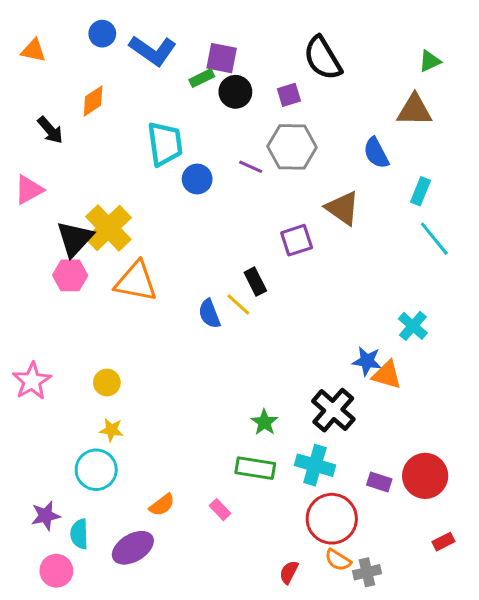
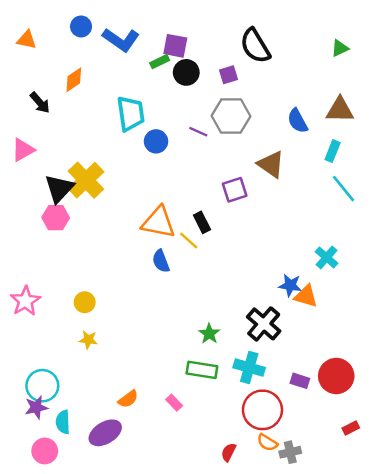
brown triangle: (414, 110) -> (340, 110), moved
orange triangle: (136, 282) -> (158, 222), moved
blue semicircle: (209, 314) -> (161, 261), moved
cyan circle: (96, 470) -> (42, 386), moved

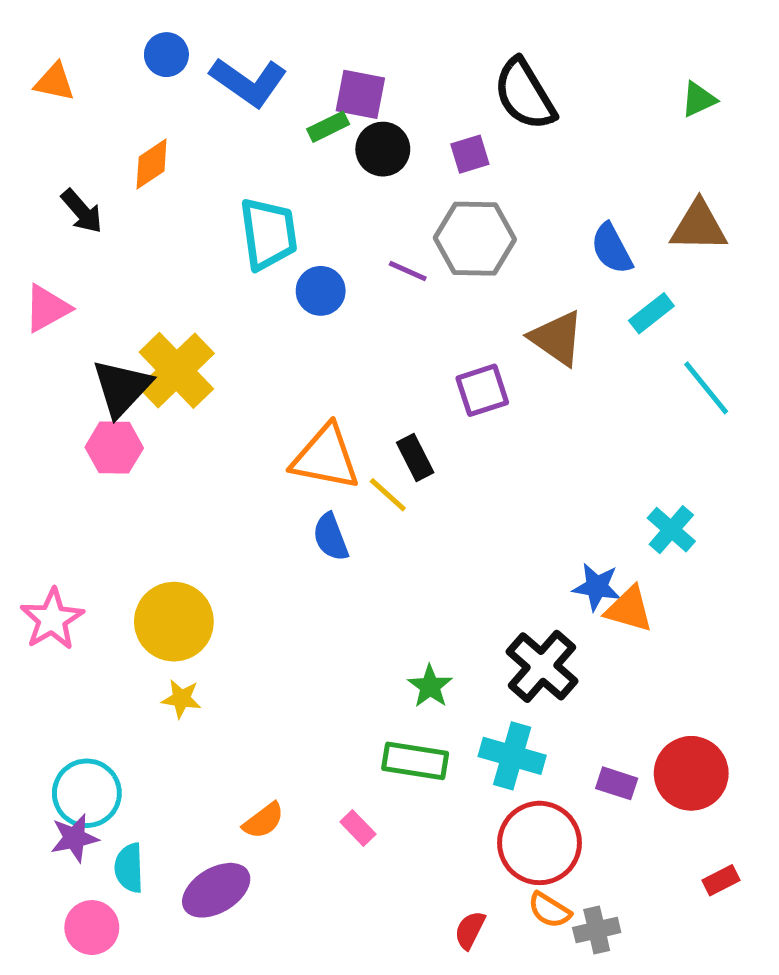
cyan rectangle: (333, 151) -> (651, 313), moved, turned 30
yellow circle: (85, 302) -> (174, 622), size x1.8

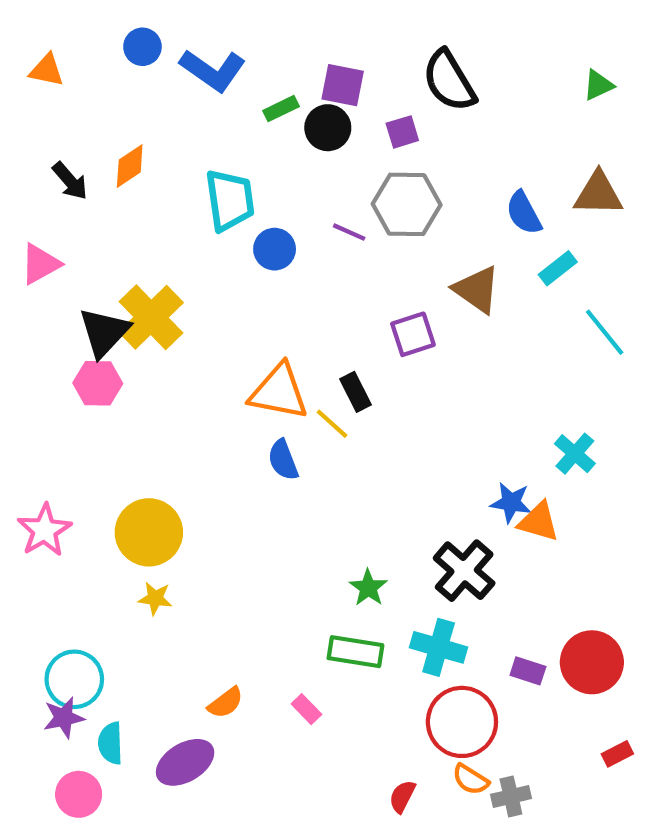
purple square: (360, 94) -> (343, 85), moved
orange diamond: (152, 164) -> (130, 166), moved

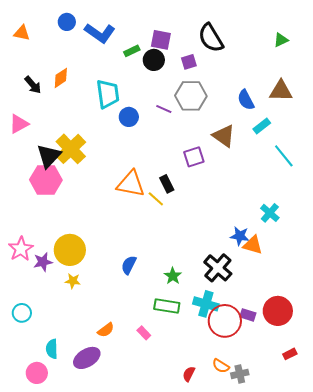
pink hexagon: (98, 383) -> (46, 180), size x1.4
blue semicircle: (283, 460) -> (129, 265), moved, turned 48
cyan circle: (74, 679) -> (22, 313), moved, size x0.7
purple star: (64, 718) -> (43, 262), moved
red circle: (462, 722) -> (225, 321), moved

